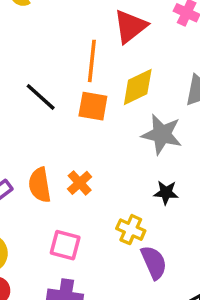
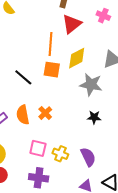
black line: (41, 97) -> (23, 77), moved
yellow cross: (131, 230) -> (60, 154), moved

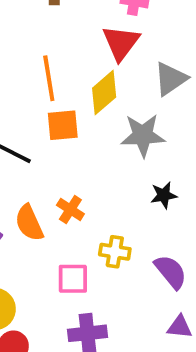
red triangle: (72, 24) -> (121, 43), moved
yellow cross: (60, 154) -> (115, 252), moved

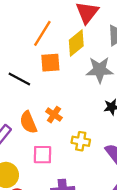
orange line: (49, 78) -> (42, 33), turned 40
pink square: (73, 279) -> (42, 155), moved

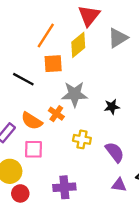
gray star: (100, 70) -> (75, 94), moved
orange semicircle: (28, 122) -> (32, 121), turned -35
pink square: (42, 155) -> (33, 149), moved

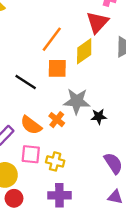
black star: (112, 107) -> (99, 117), moved
yellow cross: (82, 139) -> (55, 161), moved

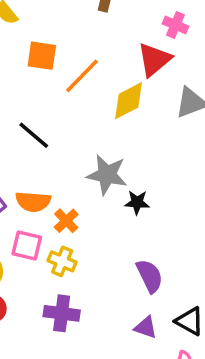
orange square: (57, 68) -> (42, 56), moved
orange cross: (57, 120) -> (66, 221), moved
orange semicircle: (31, 125) -> (33, 202), turned -40

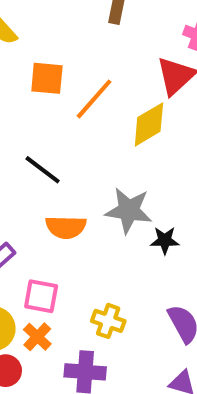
orange semicircle: (33, 202) -> (66, 227), moved
orange cross: (66, 221) -> (37, 337), moved
yellow cross: (62, 261) -> (108, 321), moved

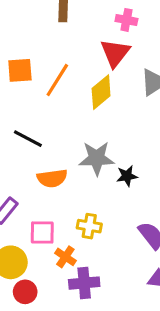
yellow cross: (108, 321) -> (89, 226), moved
orange cross: (37, 337) -> (65, 257), moved

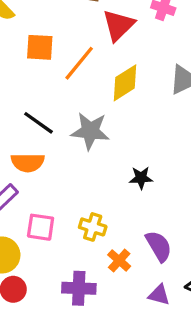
red triangle: (115, 53) -> (118, 25), moved
gray star: (97, 158) -> (90, 131), moved
orange semicircle: (52, 178) -> (28, 163), moved
orange cross: (65, 257) -> (119, 260), moved

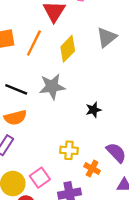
pink square: (41, 227) -> (40, 178), moved, turned -30

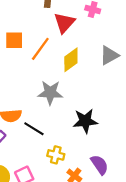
black line: (16, 89) -> (34, 129), moved
black star: (93, 110) -> (85, 121), size x1.6

